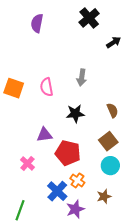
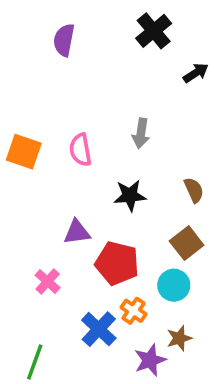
cyan circle: (110, 166) -> (174, 285), moved
purple star: (75, 209) -> (150, 360), moved

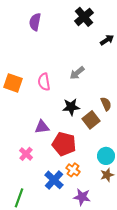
gray arrow: (141, 133) -> (77, 73), turned 42
brown square: (187, 243) -> (91, 120), moved
cyan circle: (174, 285) -> (106, 156), moved
brown star: (179, 338) -> (107, 175), moved
purple star: (150, 360) -> (82, 197), turned 30

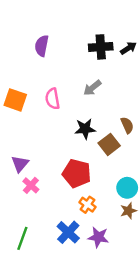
black cross: (84, 17) -> (101, 47), moved, turned 36
purple semicircle: (35, 22) -> (42, 46), moved
purple triangle: (42, 127) -> (20, 164), moved, turned -42
blue cross: (54, 180) -> (68, 232), moved

